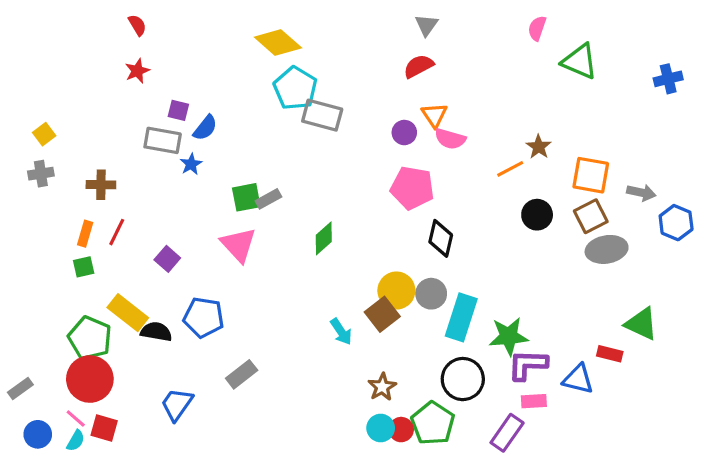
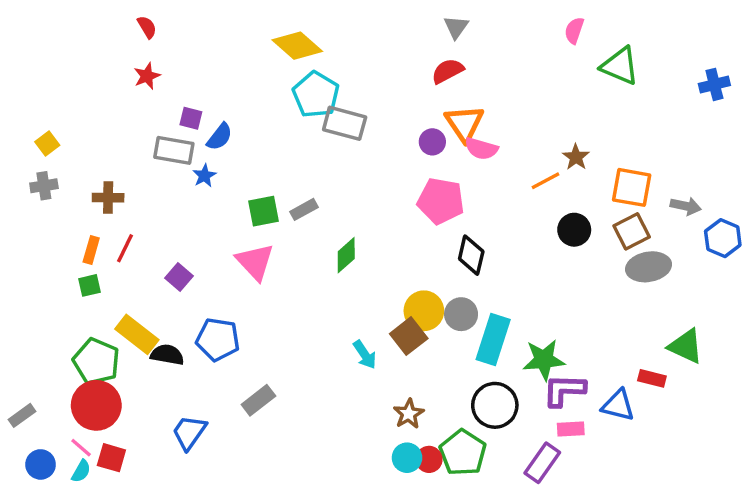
orange triangle: (434, 115) -> (464, 123), size x1.4
gray rectangle: (268, 199) -> (304, 209), moved

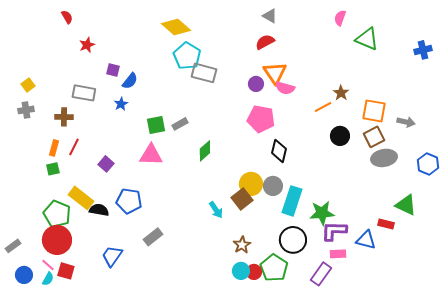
red semicircle: (147, 27) -> (67, 17), moved
gray triangle: (456, 27) -> (270, 16), turned -35
gray rectangle: (174, 150) -> (84, 93), moved
blue hexagon: (723, 238) -> (428, 164), moved
pink triangle: (255, 262) -> (151, 155), turned -45

